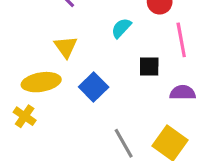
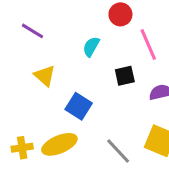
yellow ellipse: (41, 82) -> (59, 144), moved
yellow cross: (25, 116) -> (22, 148), turned -30

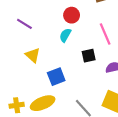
red circle: (120, 14) -> (72, 15), moved
blue square: (79, 106) -> (56, 77), turned 36

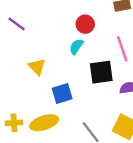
purple line: (24, 24) -> (17, 24), moved
black square: (89, 56) -> (101, 72), size x1.5

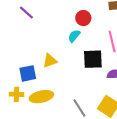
yellow triangle: (37, 67) -> (50, 61), moved, turned 49
blue square: (62, 94) -> (28, 73), moved

